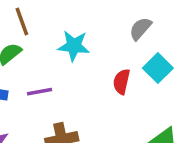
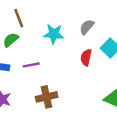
gray semicircle: (140, 29) -> (87, 27), moved

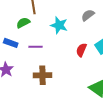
gray semicircle: (87, 27) -> (88, 15), moved

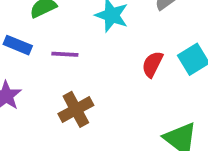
brown cross: (43, 75) -> (76, 109), turned -30

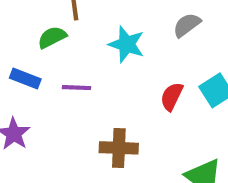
brown cross: (76, 109) -> (119, 148), moved, turned 32

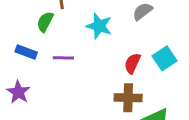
green semicircle: (52, 37) -> (45, 22), turned -35
brown cross: (119, 148) -> (128, 98), moved

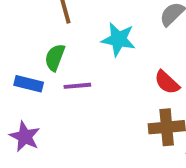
green semicircle: (45, 22) -> (55, 57), moved
red semicircle: (132, 63) -> (167, 82), turned -65

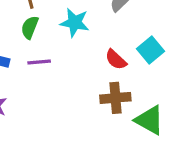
green semicircle: (55, 57) -> (30, 27), moved

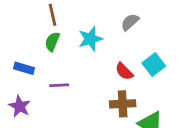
cyan star: (75, 23) -> (90, 39), turned -30
purple line: (39, 62) -> (59, 85), moved

